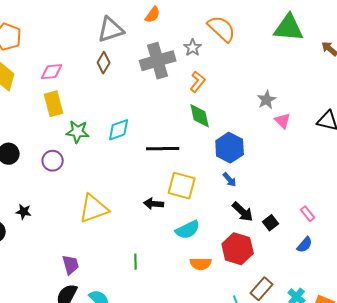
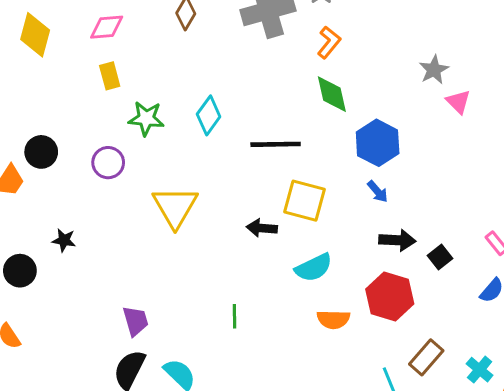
yellow rectangle: (54, 104) -> (110, 76), size x0.7
cyan diamond: (119, 130) -> (209, 115), turned -35
yellow triangle: (94, 209) -> (175, 207), moved, turned -40
black arrow: (243, 212) -> (397, 240), turned -40

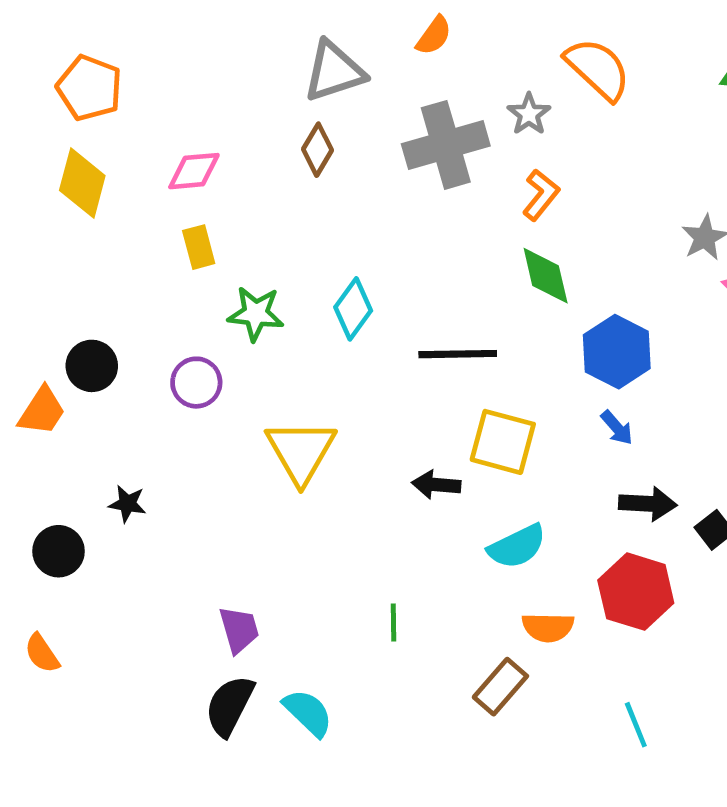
brown rectangle: (426, 357) -> (500, 687), moved

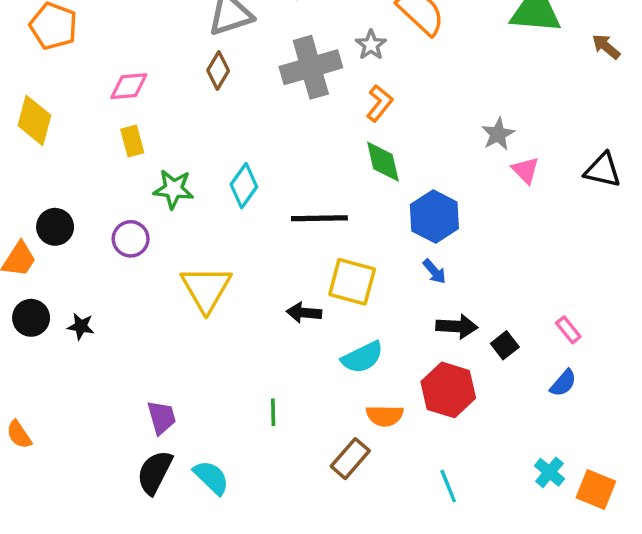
yellow diamond: (82, 183) -> (34, 120), moved
black circle: (59, 551) -> (31, 318), moved

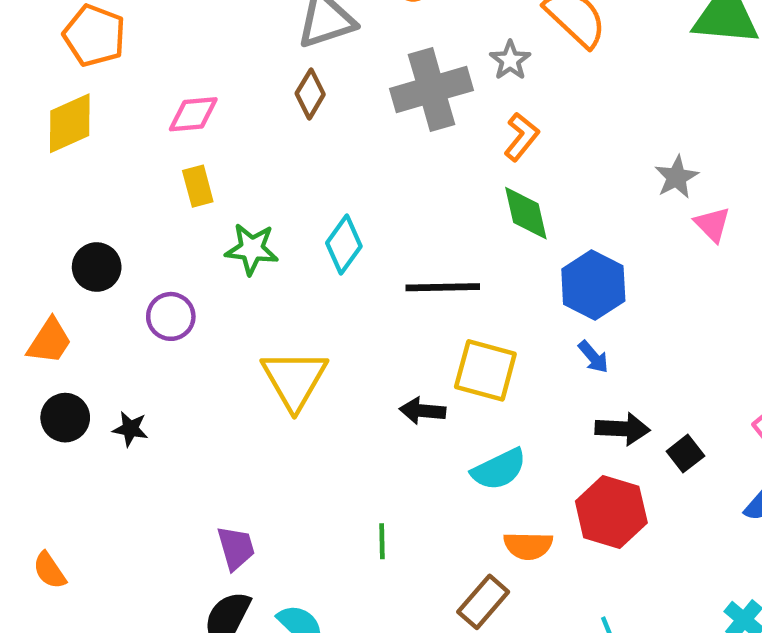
yellow diamond: (34, 120) -> (70, 123), moved, turned 51
black circle: (55, 227) -> (97, 267), moved
purple circle: (131, 239) -> (171, 316), moved

